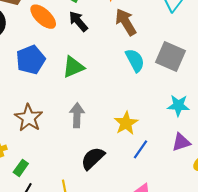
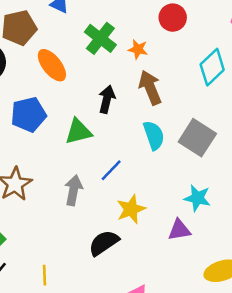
black arrow: (78, 21) -> (107, 99), moved, turned 45
purple triangle: (181, 142) -> (179, 230), moved
blue line: (141, 149) -> (111, 170), moved
black semicircle: (93, 158) -> (104, 243), moved

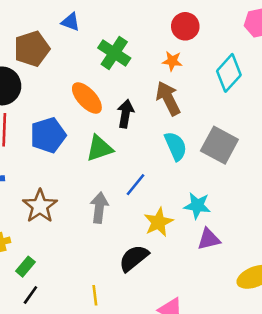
orange star: (138, 49) -> (172, 61), moved
orange ellipse: (52, 65) -> (87, 98), moved
cyan star: (197, 198) -> (197, 206), moved
yellow line: (45, 275) -> (95, 295), moved

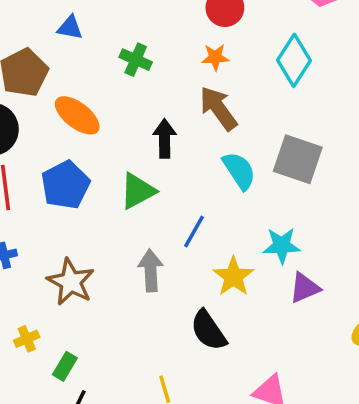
green cross: (114, 53) -> (136, 60), size x0.7
orange ellipse: (87, 98) -> (77, 115), moved
black semicircle: (134, 258) -> (208, 330), turned -76

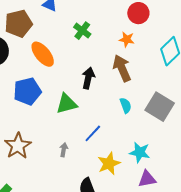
cyan semicircle: (239, 171) -> (126, 105), size x0.7
gray arrow: (151, 271) -> (64, 150), size x0.6

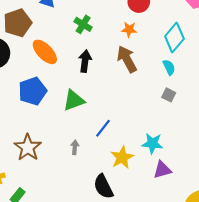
black arrow: (88, 78) -> (85, 61), moved
cyan semicircle: (126, 105) -> (169, 67), moved
gray square: (160, 107) -> (169, 95), size x0.5

